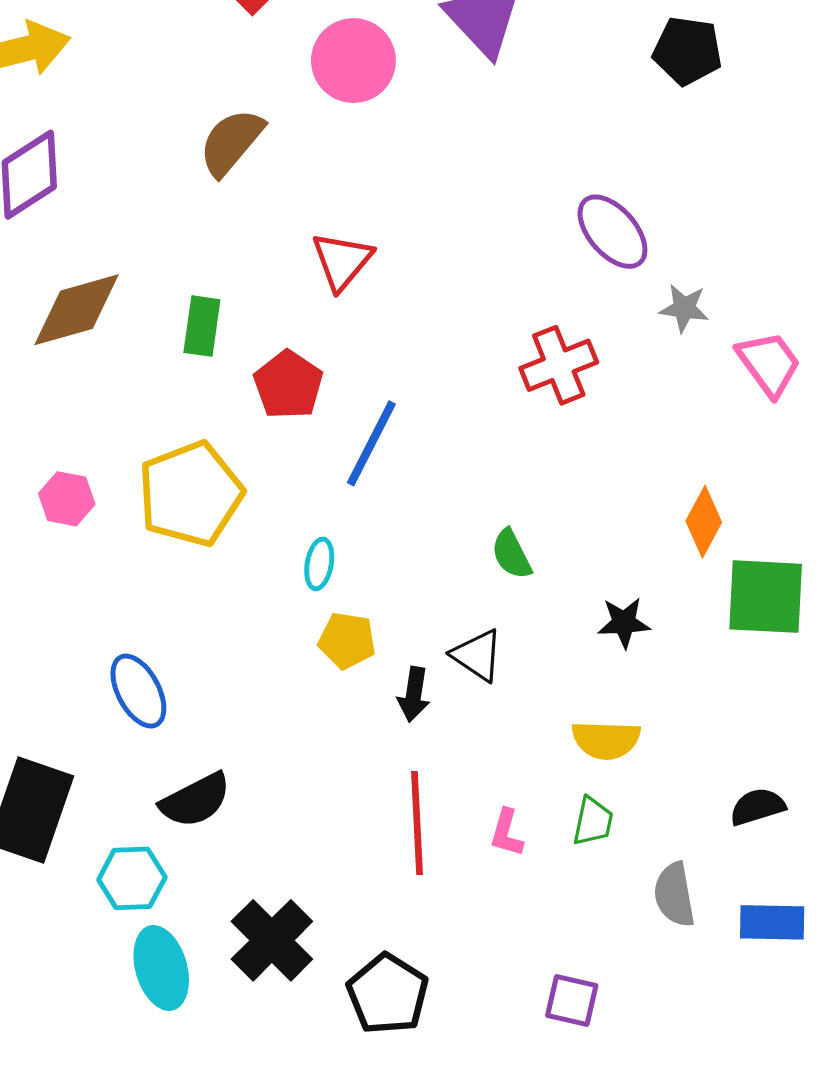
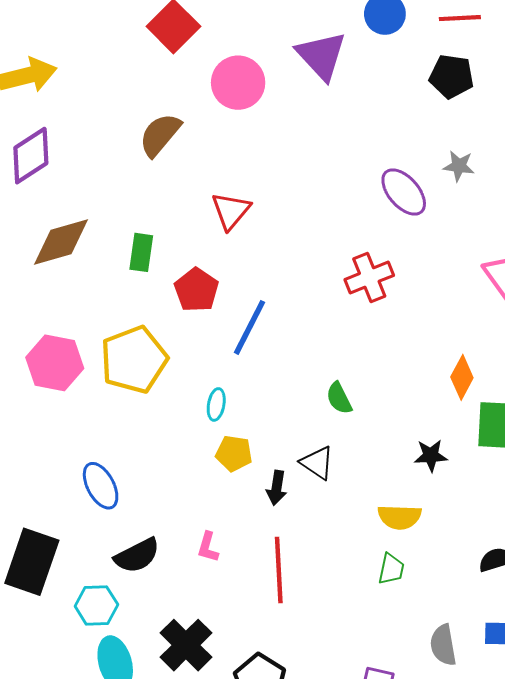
gray star: (684, 308) -> (459, 166), moved
pink hexagon: (67, 499) -> (55, 363), size x1.6
black star: (624, 623) -> (431, 456), moved
pink L-shape: (507, 833) -> (208, 547), moved
gray semicircle: (674, 895) -> (443, 645), moved

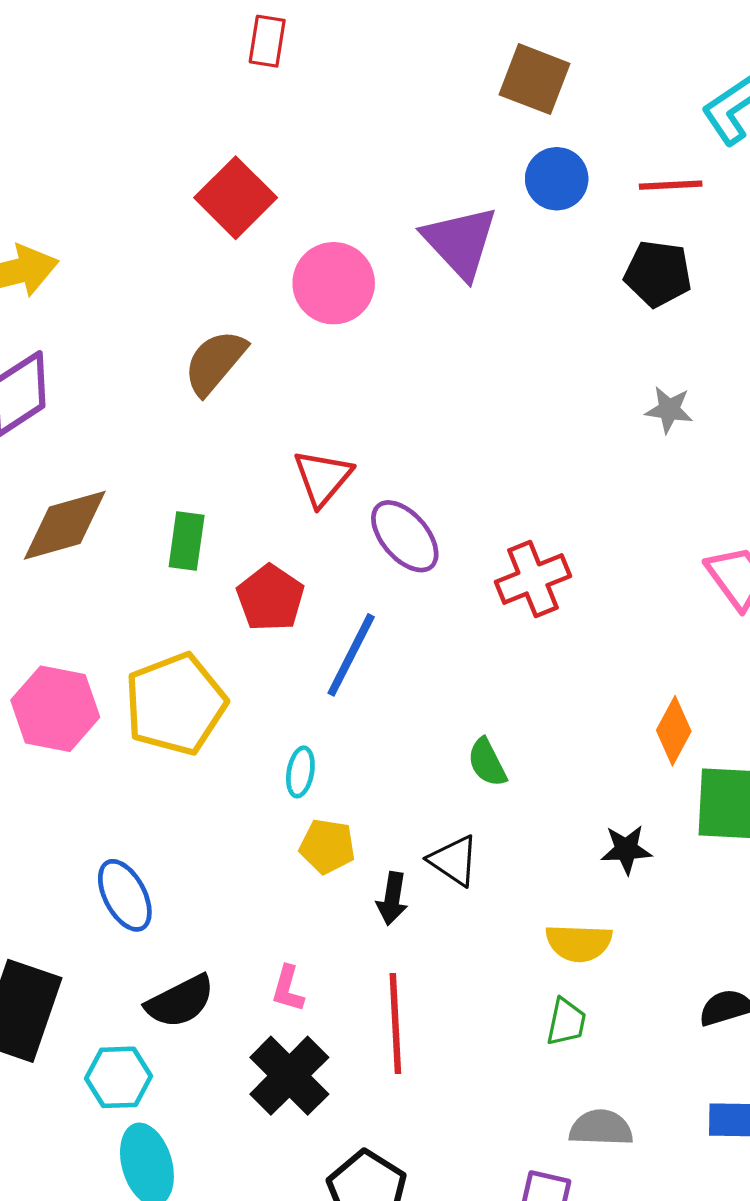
purple ellipse: (404, 192) -> (405, 536), moved
black cross: (186, 645) -> (289, 1076), moved
gray semicircle: (443, 645) -> (601, 1128), moved, turned 102

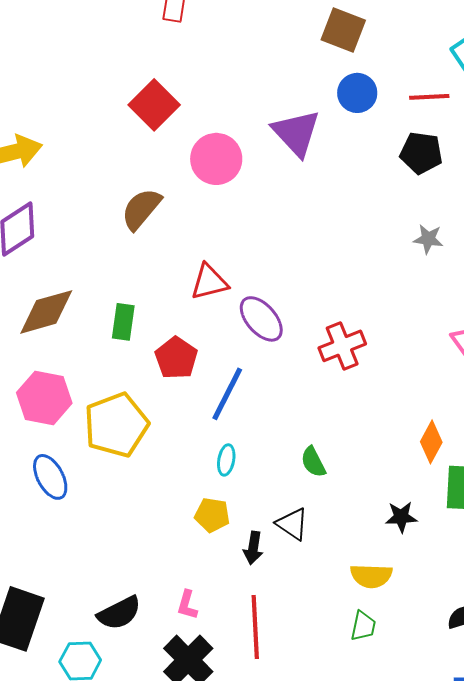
red triangle: (323, 478) -> (209, 282), turned 36
pink hexagon: (55, 709) -> (44, 398), moved
cyan ellipse: (300, 772) -> (226, 460), moved
blue ellipse: (125, 895) -> (50, 477), moved

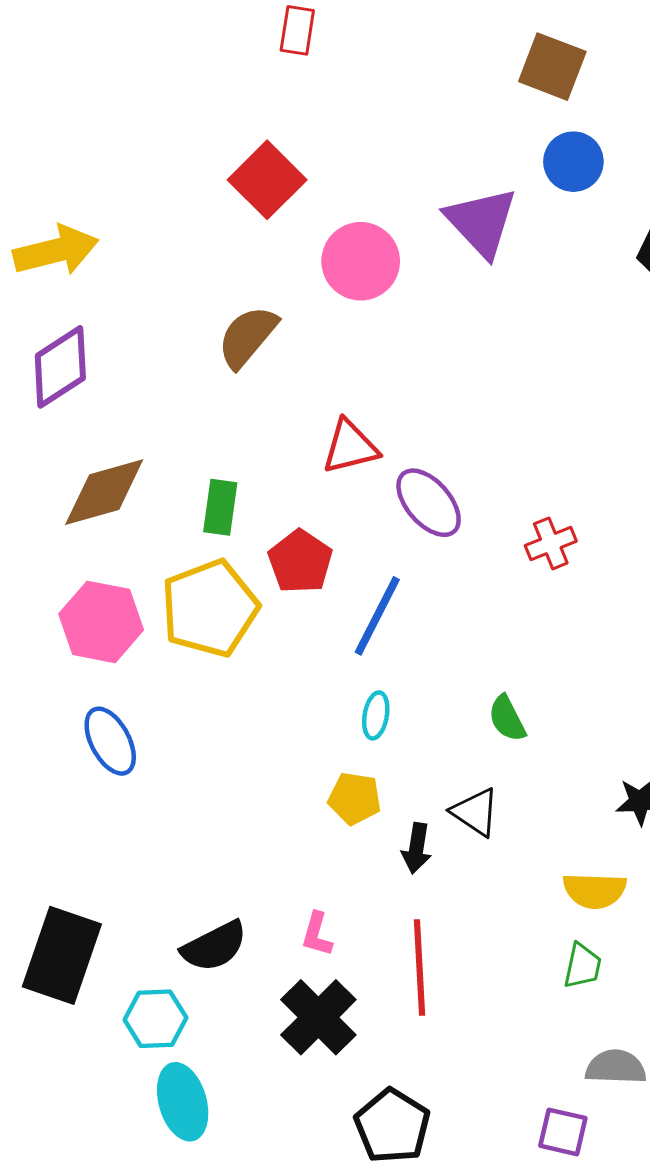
red cross: (342, 346) -> (551, 543), size x0.7
yellow pentagon: (116, 425) -> (210, 608), moved

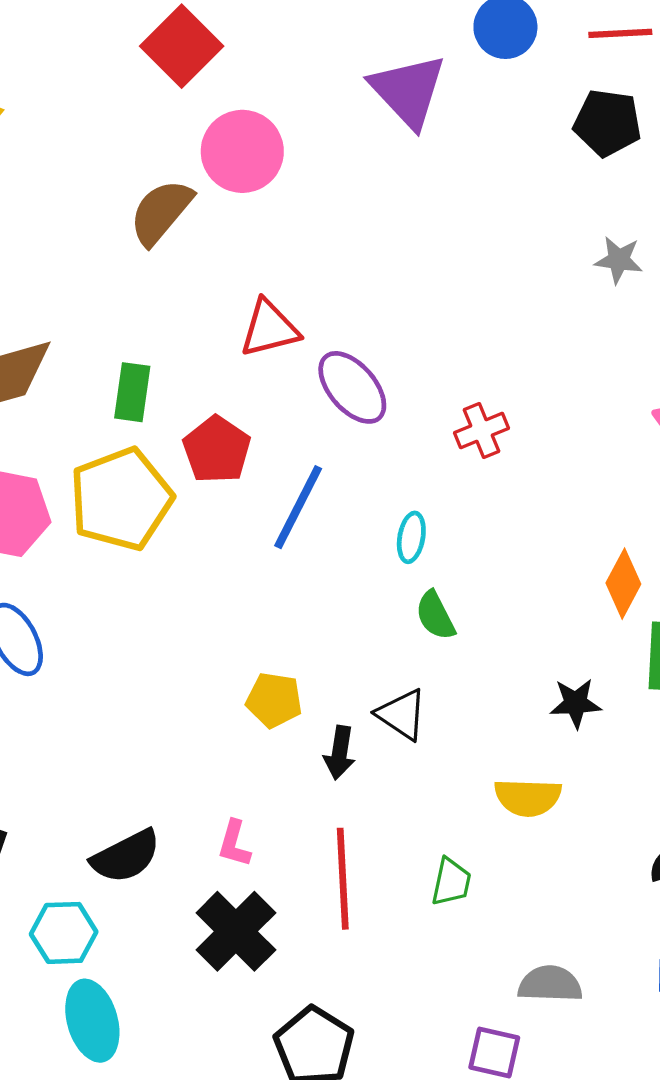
pink circle: (361, 261) -> (242, 151), moved
cyan ellipse: (376, 715) -> (411, 537), moved
green trapezoid: (582, 966) -> (451, 882), moved

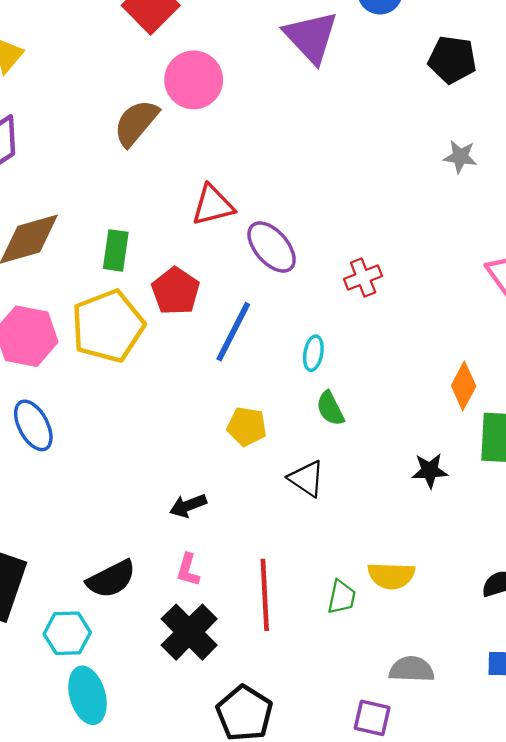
yellow pentagon: (274, 700) -> (247, 427), moved
black arrow: (340, 753) -> (188, 506), moved, turned 60
yellow semicircle: (528, 797) -> (391, 576), moved

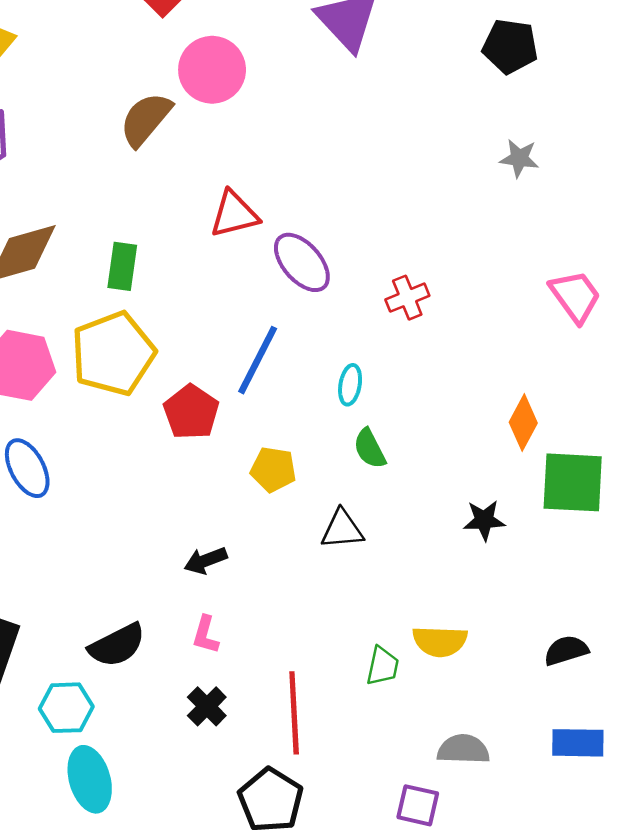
red pentagon: (176, 291) -> (191, 412), moved
black triangle: (307, 478) -> (342, 529), turned -39
red line: (265, 595) -> (294, 713), moved
black cross: (189, 632) -> (207, 706), size x0.6

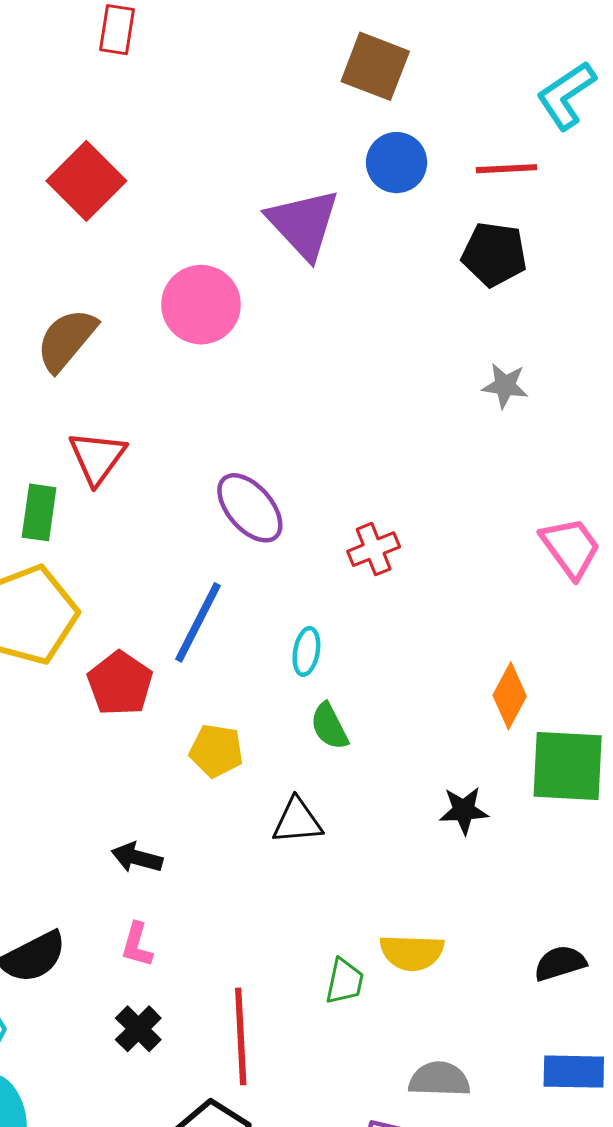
pink circle: (212, 70) -> (201, 305), moved
red triangle: (234, 214) -> (97, 457), moved, turned -40
black arrow: (206, 561) -> (137, 858), turned 36

